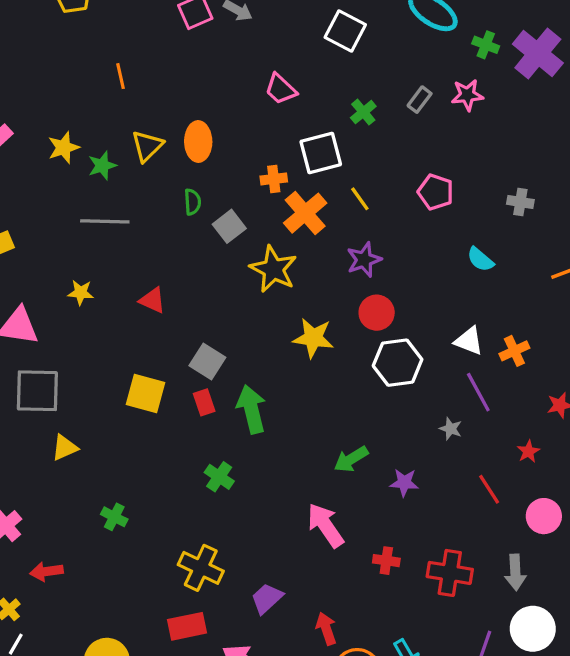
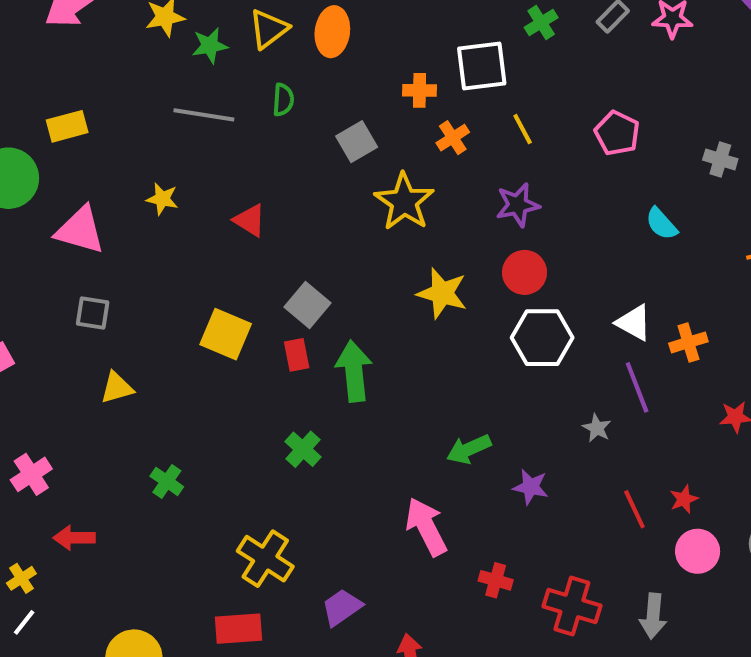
green semicircle: (193, 202) -> (283, 100), moved
orange cross: (305, 213) -> (453, 138), size x0.6
gray square: (37, 391) -> (93, 313), size x0.6
red star: (528, 452) -> (684, 499), moved

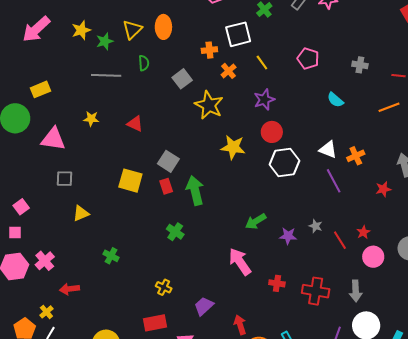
gray star: (597, 428) -> (316, 226), moved
yellow cross: (265, 559) -> (164, 287), size x0.6

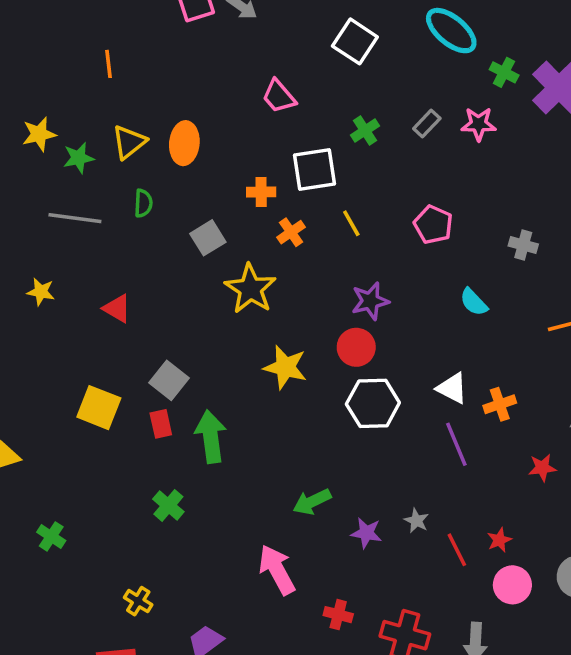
purple star: (264, 100) -> (370, 301), moved

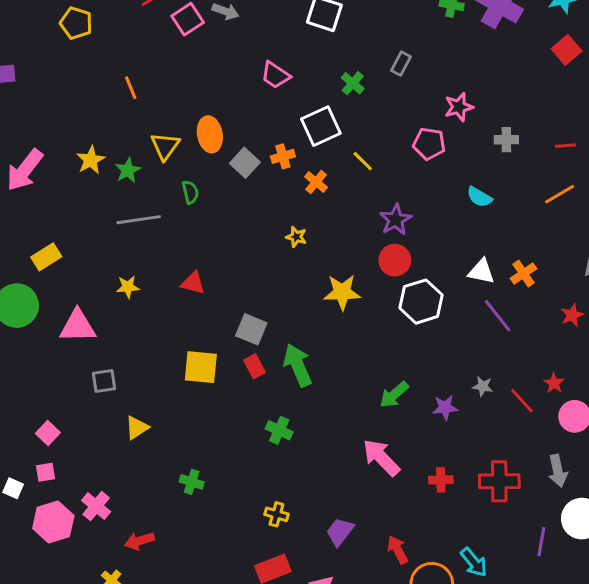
pink star: (479, 124) -> (459, 107), moved
gray square: (208, 238) -> (245, 163), moved
yellow star: (250, 289) -> (296, 237), size x0.5

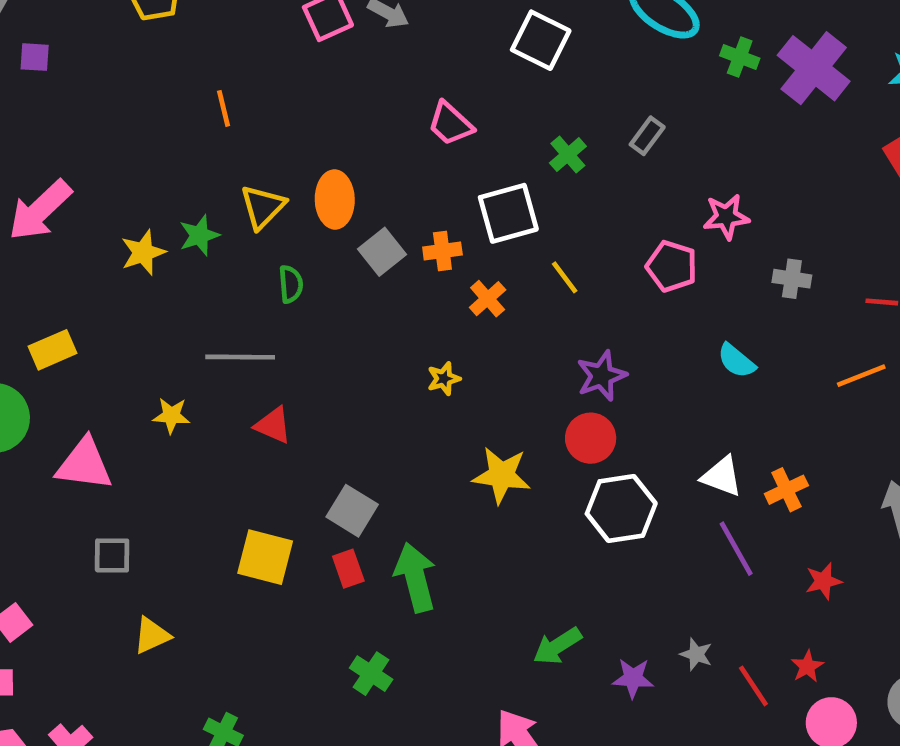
yellow star: (91, 160) -> (143, 252), moved
gray line: (139, 220) -> (240, 357), moved
yellow star: (296, 237) -> (444, 379), turned 30
red star: (572, 315) -> (823, 581), moved

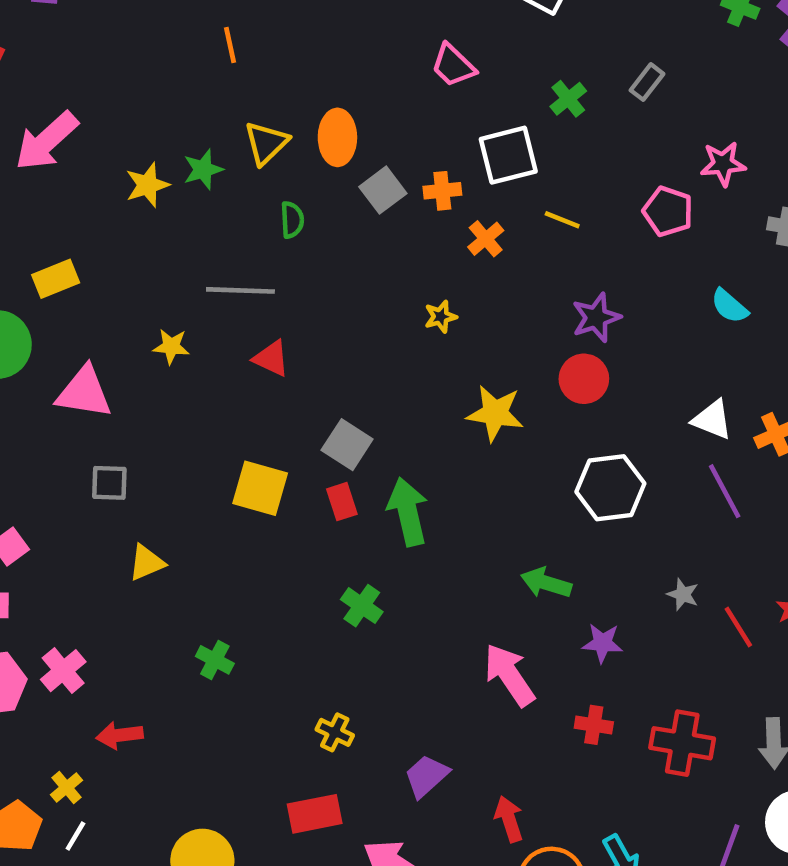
yellow line: (565, 277) -> (562, 220), turned -33
white hexagon: (621, 509) -> (610, 488), moved
green arrow: (557, 646) -> (546, 583), turned 48
purple star: (633, 678) -> (603, 643), moved

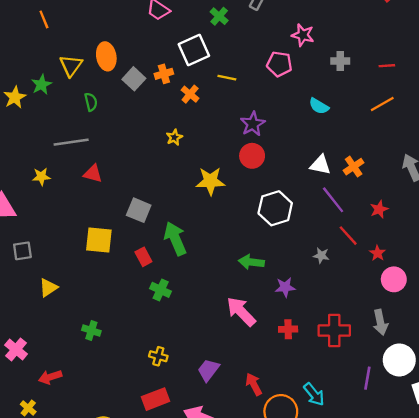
pink star: (723, 164) -> (303, 35), turned 30
red rectangle: (342, 502) -> (143, 257), moved
red line: (738, 627) -> (348, 236), moved

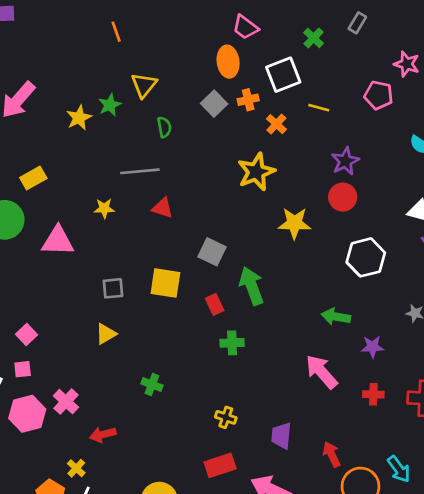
orange ellipse: (106, 56) -> (228, 62), moved
yellow star: (174, 137) -> (256, 172), size x2.0
gray square: (22, 251) -> (113, 288), moved
green cross: (161, 290) -> (232, 343), turned -30
purple trapezoid: (208, 370) -> (281, 436), turned -35

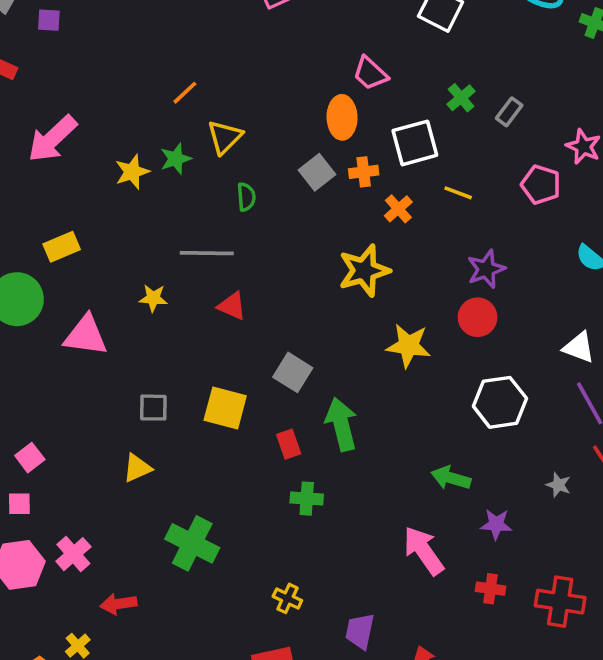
gray rectangle: (357, 23) -> (509, 112), moved
orange line: (116, 32) -> (185, 93), moved, turned 60
green cross: (152, 385) -> (192, 543), size x1.8

